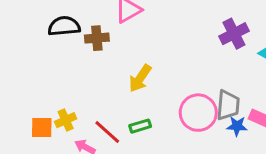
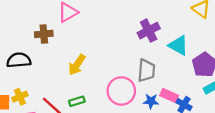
black semicircle: (64, 26) -> (19, 60), moved
gray trapezoid: (228, 105) -> (146, 70), moved

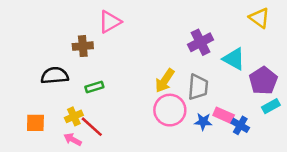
yellow arrow: (77, 65) -> (165, 81), moved
yellow cross: (20, 97) -> (74, 116), moved
green rectangle: (77, 101) -> (94, 87), moved

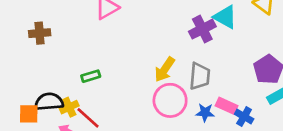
brown cross: (83, 46) -> (40, 33), moved
cyan triangle: (234, 59) -> (225, 17), moved
black semicircle: (55, 76) -> (49, 102), moved

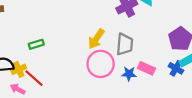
blue cross: (244, 117) -> (176, 68), moved

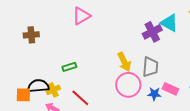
yellow arrow: (96, 39) -> (124, 62), turned -60
red line: (34, 78) -> (80, 98), moved

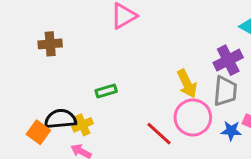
purple cross: (152, 32) -> (228, 60), moved
orange square: (23, 95) -> (38, 132), turned 35
red line: (80, 98) -> (159, 134), moved

